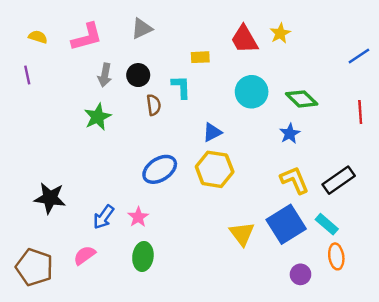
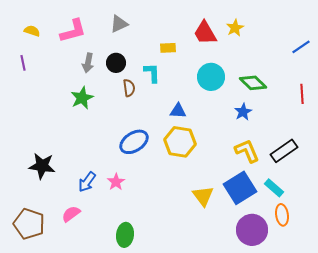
blue triangle: (212, 132) -> (178, 111), turned 30
green ellipse: (143, 256) -> (125, 235), moved
purple circle: (300, 274) -> (252, 230), size x1.8

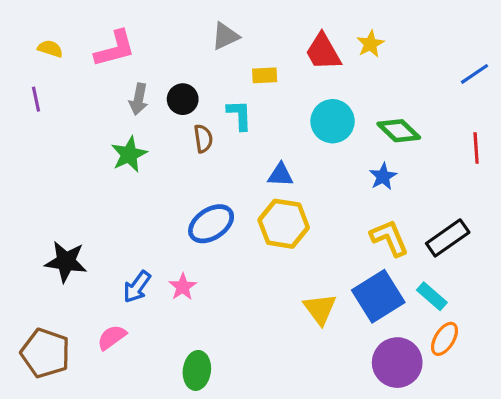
gray triangle: (119, 24) -> (225, 36), moved
orange ellipse: (282, 215) -> (444, 339), turned 40

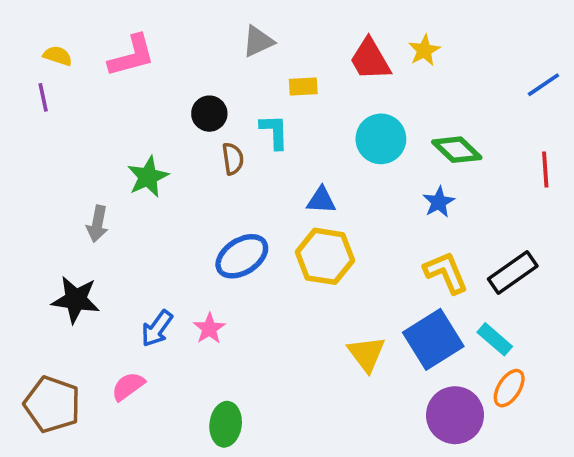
purple line: (36, 99) -> (43, 97), moved
gray arrow: (139, 99) -> (97, 224), moved

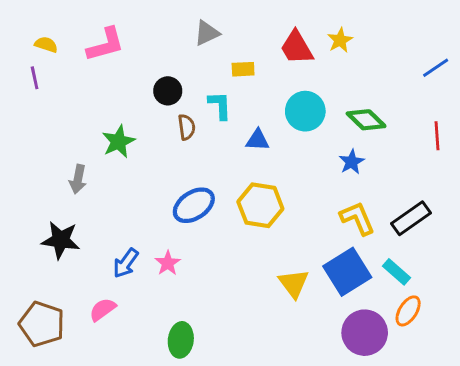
blue triangle: (321, 200) -> (258, 140), moved

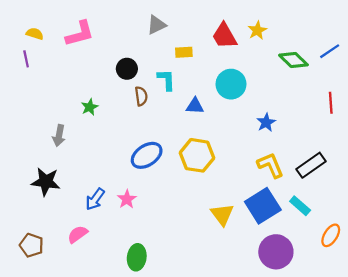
green diamond: (366, 120) -> (293, 60), moved
green star: (119, 142) -> (90, 107), size x0.7
orange ellipse: (408, 311) -> (331, 235), moved
brown pentagon: (42, 324) -> (32, 245), size x0.7

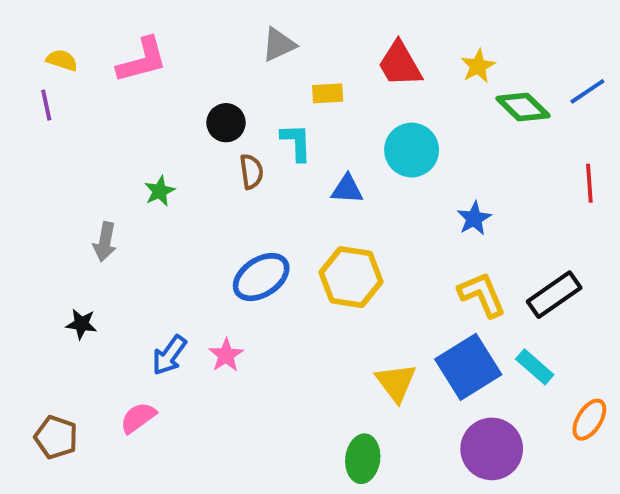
yellow star: (257, 30) -> (478, 66), moved
black star: (46, 182) -> (81, 324), size x0.6
green ellipse: (137, 257) -> (363, 459), moved

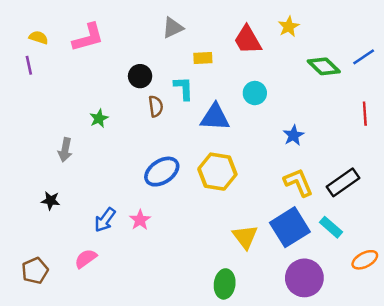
yellow star: (478, 66) -> (289, 27), moved
cyan circle: (412, 150) -> (255, 93), size x0.7
blue triangle: (347, 189) -> (215, 117), size x1.5
orange ellipse: (589, 420) -> (365, 260), turned 30
brown pentagon: (56, 437) -> (35, 271), turned 30

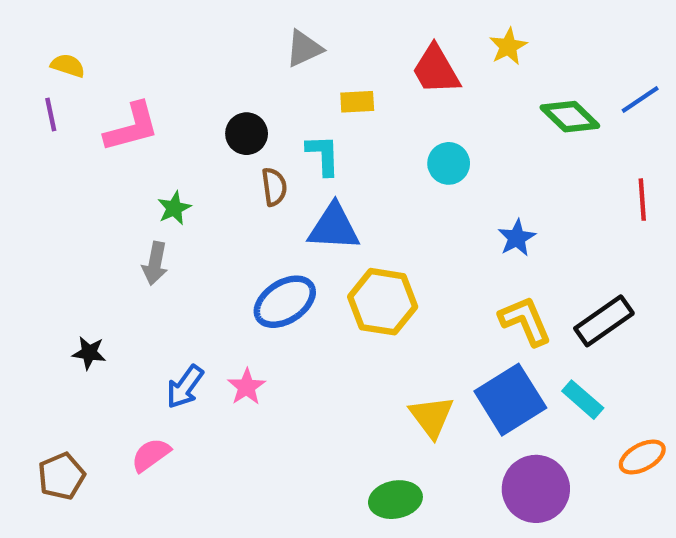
pink L-shape: (88, 37) -> (132, 127), moved
blue triangle: (215, 117) -> (334, 227), moved
gray arrow: (65, 150) -> (155, 263), moved
green ellipse: (225, 284) -> (395, 500), turned 72

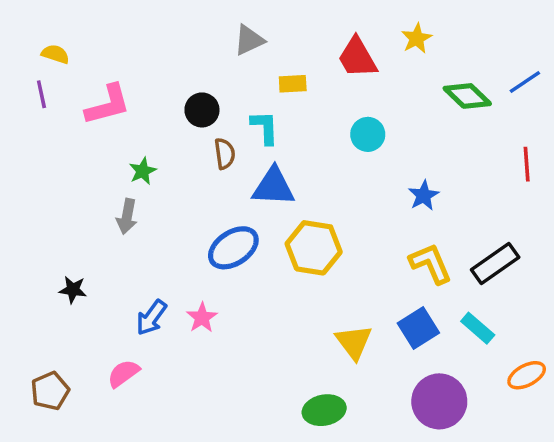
blue square: (510, 400) -> (418, 328), size x0.7

